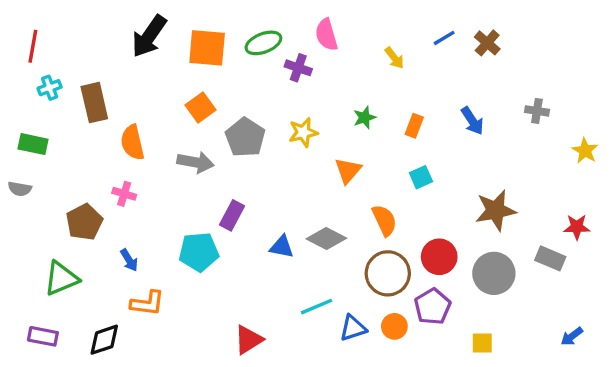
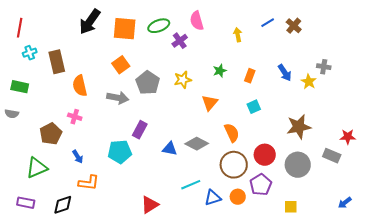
yellow arrow: (394, 58) -> (238, 35), turned -152
purple cross: (298, 68) -> (180, 41), turned 35
yellow star: (585, 151) -> (309, 82), moved

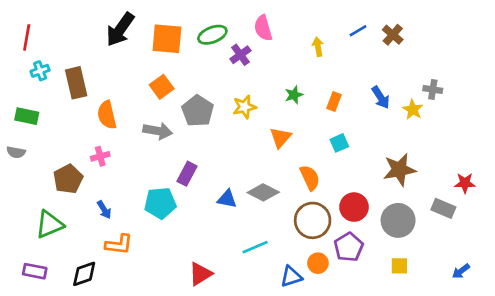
pink cross: (75, 117) -> (100, 156), turned -32
blue triangle: (213, 198) -> (291, 277), moved
yellow square: (291, 207) -> (399, 266), moved

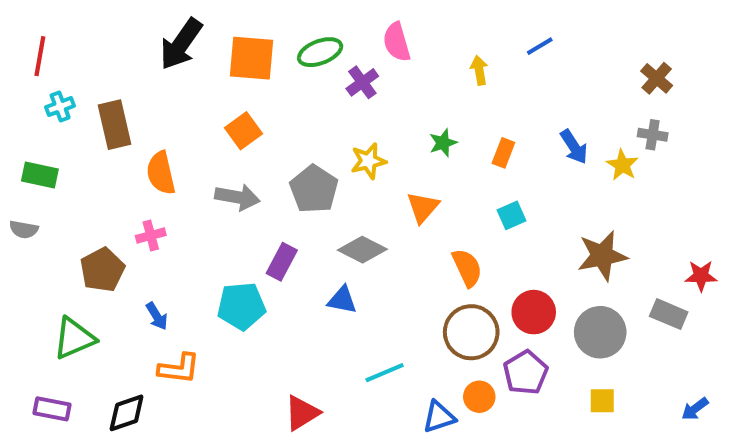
brown cross: (393, 35) -> (657, 78), moved
gray pentagon: (198, 111) -> (314, 189), moved
gray diamond: (263, 192) -> (362, 250), moved

